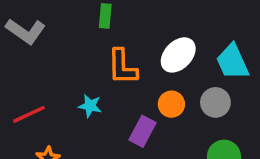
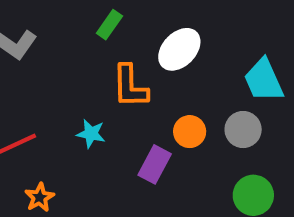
green rectangle: (105, 16) -> (109, 25), turned 30
white ellipse: (178, 55) -> (179, 49), moved

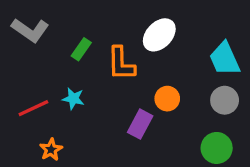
green rectangle: (109, 25) -> (81, 49), moved
gray circle: (243, 130) -> (225, 100), moved
cyan star: (91, 134) -> (73, 99), moved

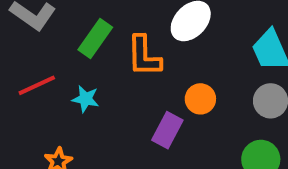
green rectangle: (81, 49) -> (95, 39), size x1.4
red line: (33, 108) -> (37, 85), moved

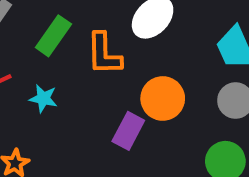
orange circle: (200, 99) -> (163, 98), size x1.4

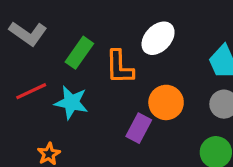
cyan star: (43, 98) -> (71, 102), size x1.5

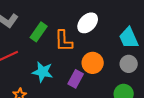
cyan star: (71, 102) -> (43, 72), moved

